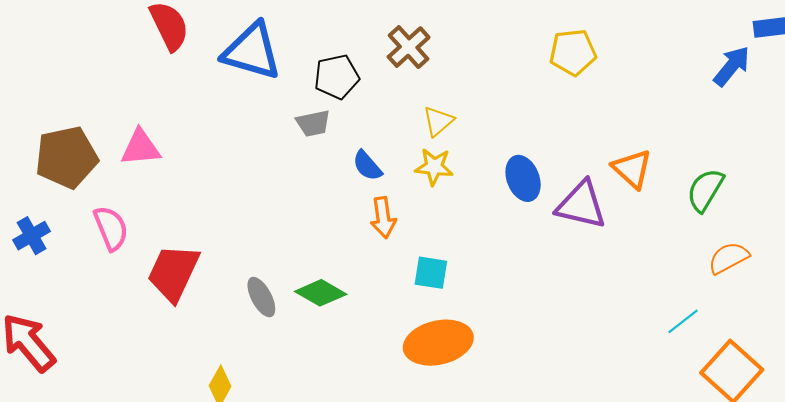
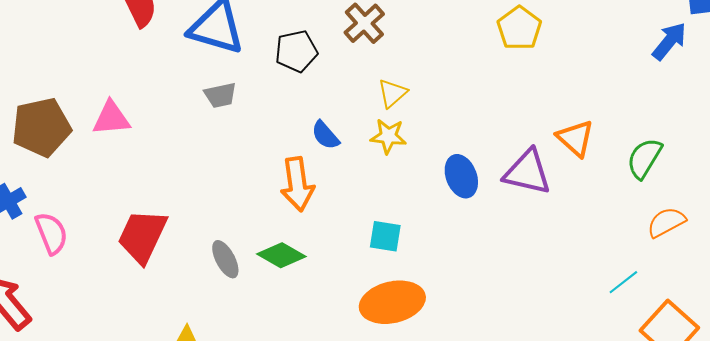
yellow pentagon: (573, 52) -> (519, 28), turned -30
gray trapezoid: (313, 123) -> (220, 95), moved
blue ellipse: (523, 178) -> (461, 176), moved
orange arrow: (383, 218) -> (297, 184), moved, size x1.4
pink semicircle: (111, 228) -> (51, 233), moved

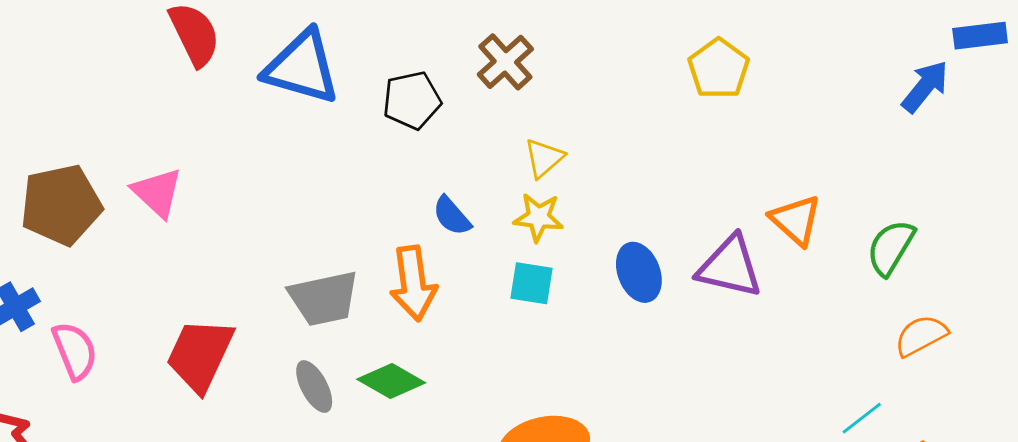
gray trapezoid: (220, 95) -> (324, 298), moved, size x1.6
pink triangle: (111, 118) -> (157, 193), turned 48
cyan square: (385, 236) -> (532, 283), moved

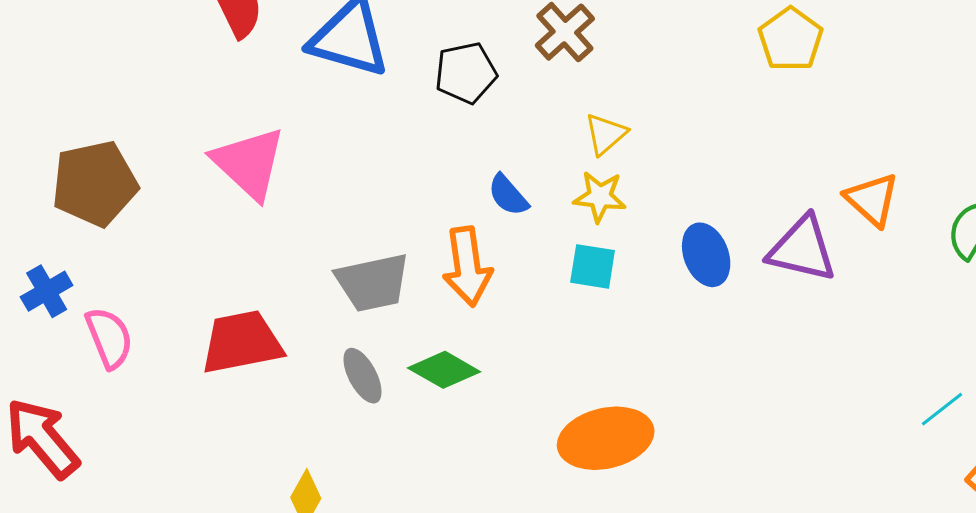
pink triangle: (157, 193) -> (249, 163), moved, size x1.4
red trapezoid: (200, 355) -> (242, 342), turned 54

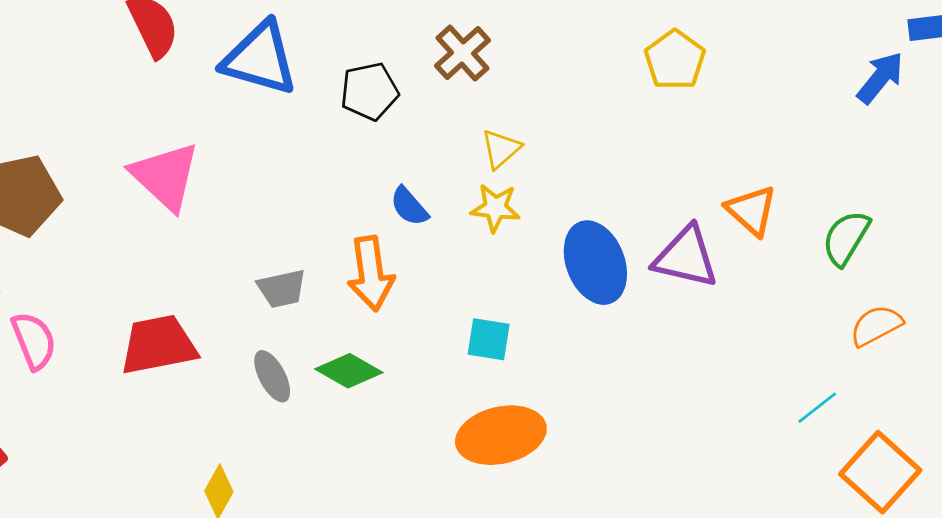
blue ellipse: (706, 255) -> (595, 263), size x1.4
cyan square: (593, 266) -> (489, 339), moved
gray trapezoid: (373, 282) -> (282, 289), size x0.7

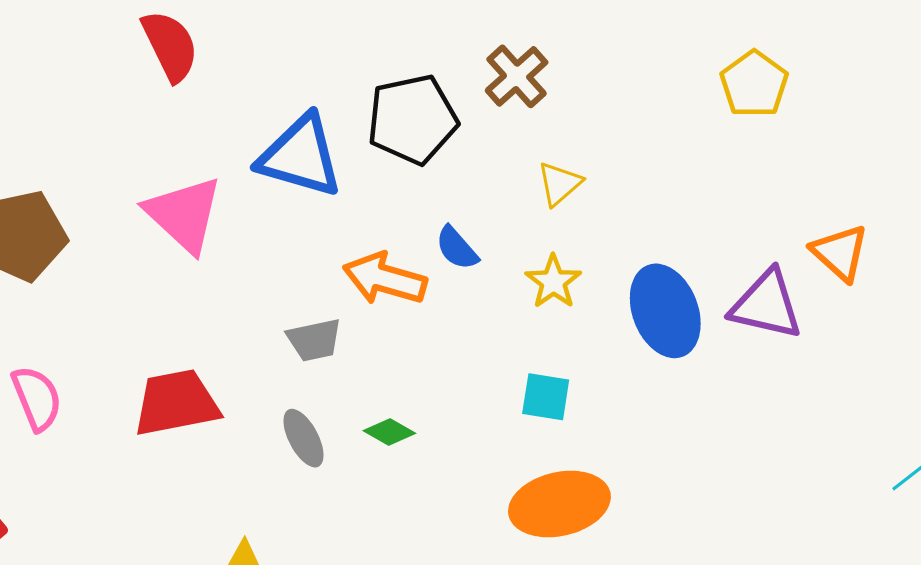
blue triangle: (260, 59) -> (300, 156), moved
black pentagon: (369, 91) -> (412, 119), size x1.4
yellow star: (495, 208) -> (553, 282), moved, turned 30
orange arrow: (371, 274) -> (385, 279), moved, turned 114
green diamond: (349, 371) -> (389, 432), size x0.7

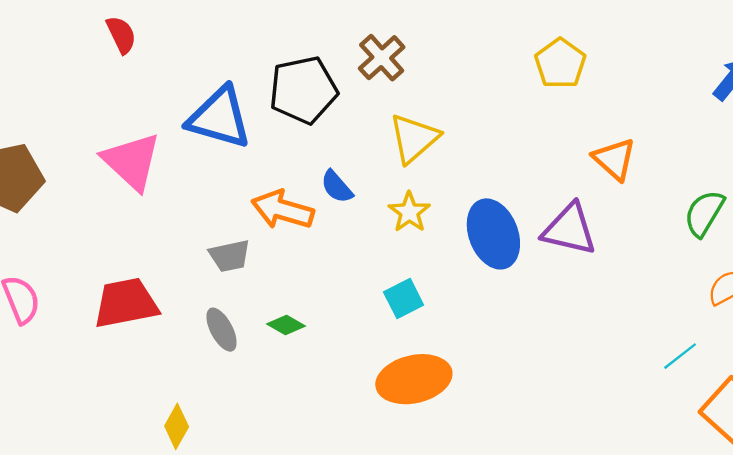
red semicircle: (170, 46) -> (121, 35), size x0.7
yellow triangle: (559, 184) -> (414, 138), size x1.5
orange triangle: (840, 253) -> (614, 159), moved
cyan square: (546, 397) -> (404, 298), turned -36

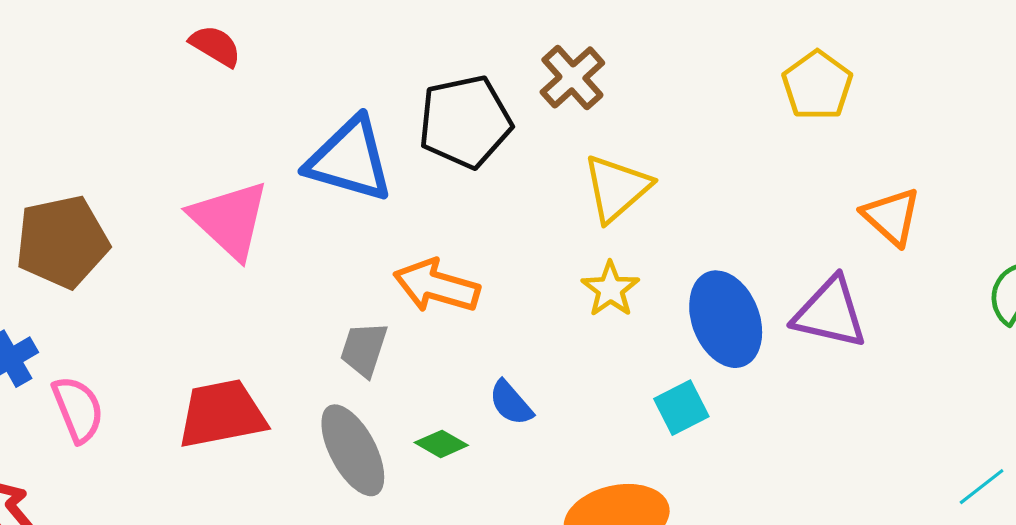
red semicircle: (121, 35) -> (215, 46), turned -33
blue semicircle: (337, 187) -> (511, 403), moved
gray trapezoid: (230, 256) -> (364, 349), turned 120
cyan square: (404, 298) -> (681, 408), moved
gray ellipse: (222, 330) -> (353, 450), size x1.5

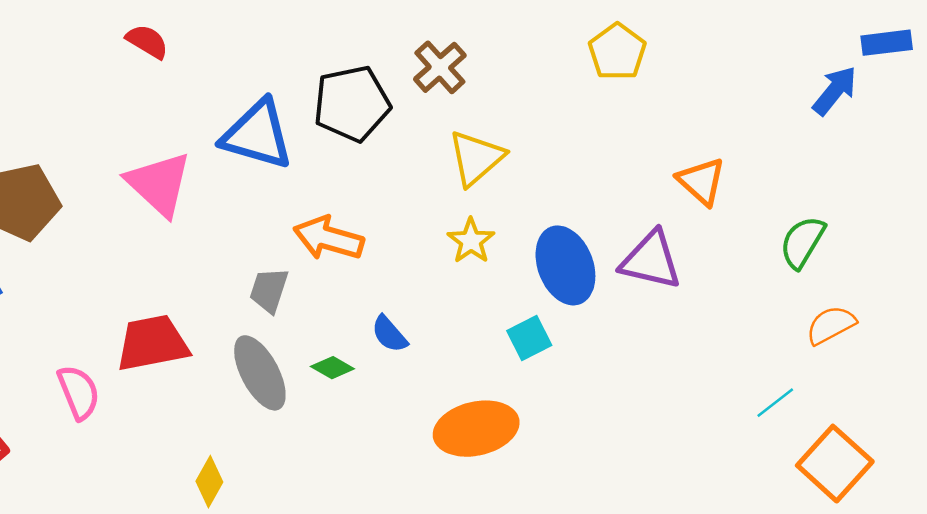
yellow pentagon: (817, 85) -> (617, 52), moved
pink semicircle: (78, 409) -> (79, 392), moved

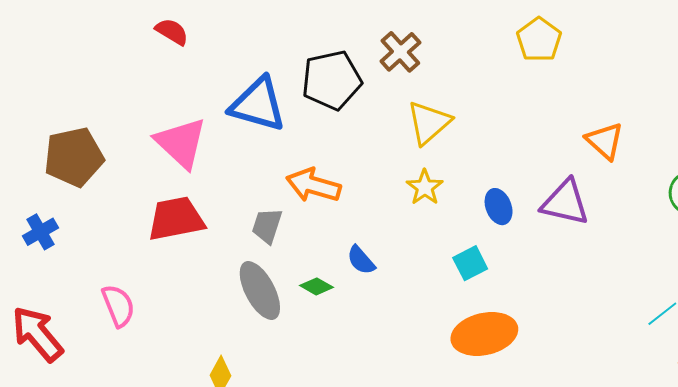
blue ellipse: (565, 265) -> (499, 207), size x0.6
red trapezoid: (152, 343) -> (176, 219), moved
orange ellipse: (476, 429) -> (484, 334), moved

